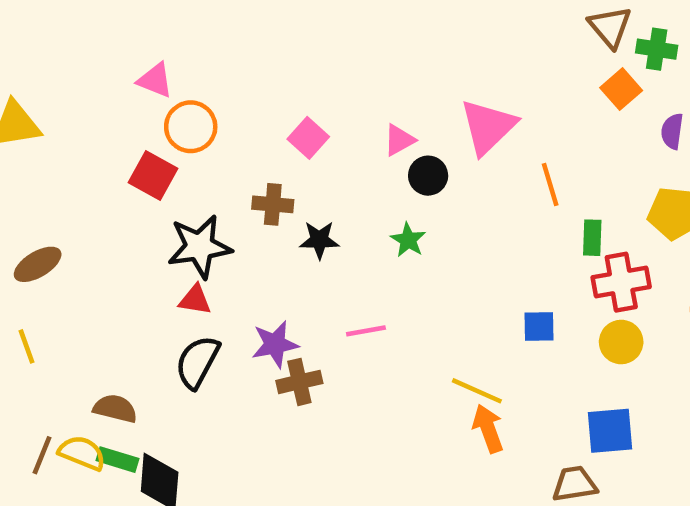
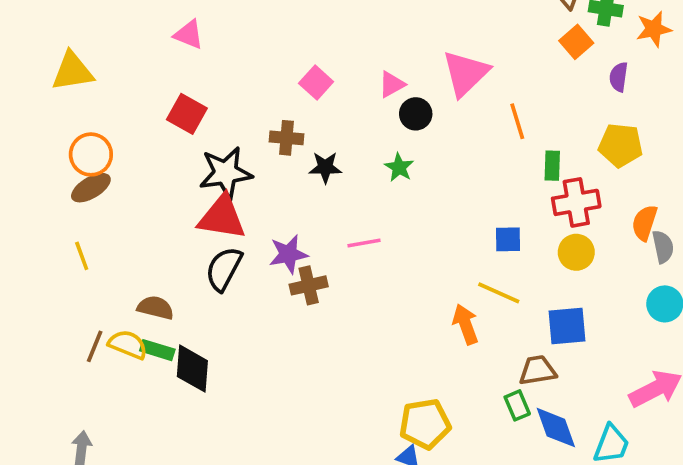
orange circle: (191, 127) -> (91, 154), moved
red triangle: (195, 300) -> (222, 217), size x1.8
yellow line: (477, 391) -> (499, 293), moved

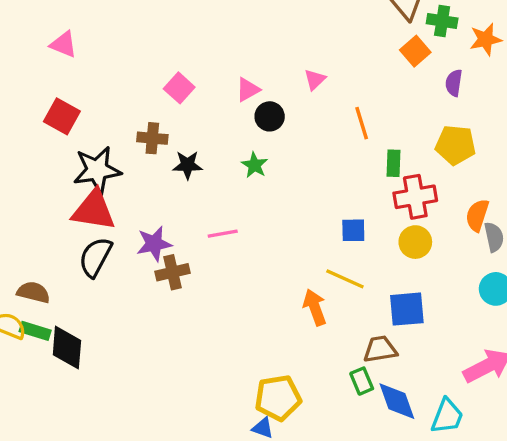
pink triangle: (466, 73) -> (315, 80), size x0.5

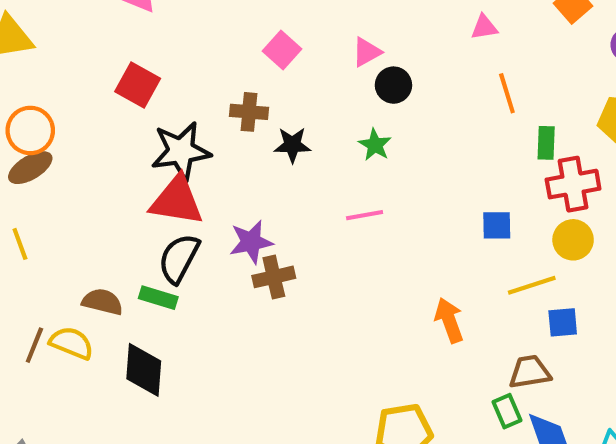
pink triangle: (315, 80) -> (484, 27), moved, turned 35
pink line: (223, 234) -> (365, 215), moved
yellow line: (345, 279) -> (532, 285), moved, turned -42
blue square: (407, 309) -> (563, 322), size x0.7
green rectangle: (35, 331) -> (158, 298), moved

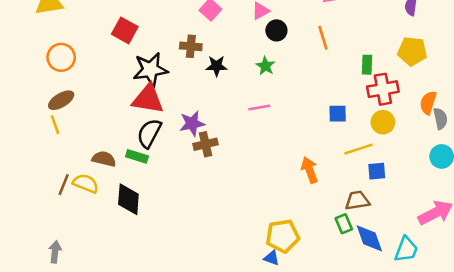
orange line: (507, 93) -> (323, 38), moved
brown ellipse: (30, 168) -> (61, 100), moved

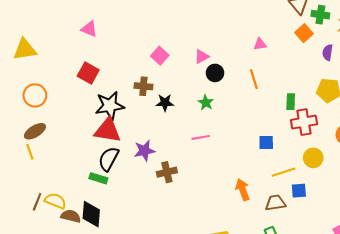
yellow circle: (383, 122) -> (313, 158), moved
brown cross: (206, 144) -> (167, 172), moved
brown semicircle: (104, 159) -> (71, 216), moved
brown trapezoid: (357, 200) -> (275, 203), moved

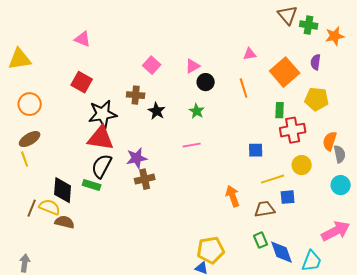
orange square: (304, 33) -> (285, 72), moved, size x1.6
black star: (165, 103) -> (157, 111), turned 30
brown cross: (167, 172) -> (145, 179), moved
black diamond: (91, 214) -> (63, 190), moved

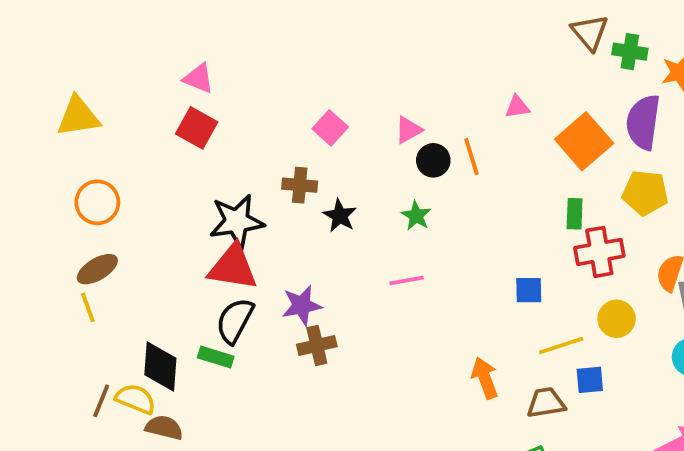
purple semicircle: (316, 62) -> (643, 122), size x1.8
red square: (82, 82) -> (197, 128), moved
orange line: (244, 88) -> (471, 157), moved

